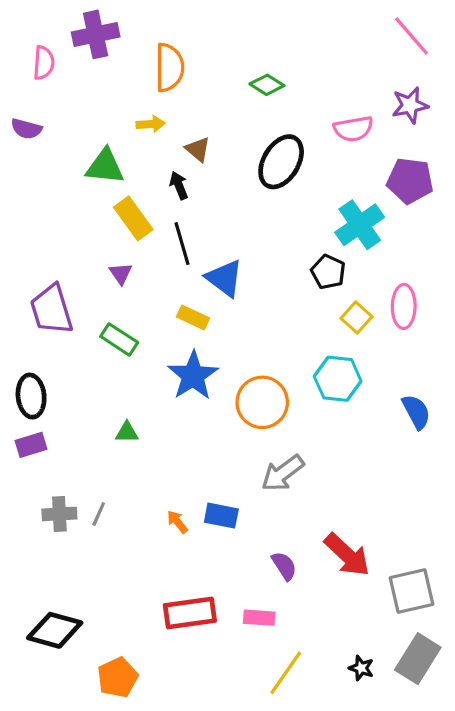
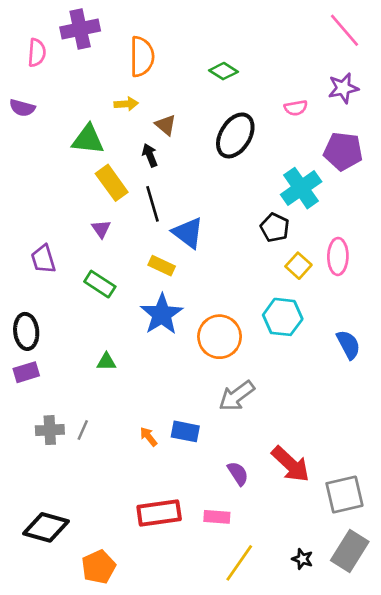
pink semicircle: (353, 129) -> (296, 108), size x0.7
purple trapezoid: (52, 310) -> (43, 259), size x0.7

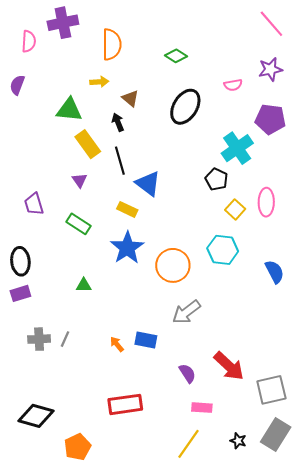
purple semicircle: (22, 108) -> (17, 85), turned 96
pink rectangle: (217, 517) -> (202, 408), moved

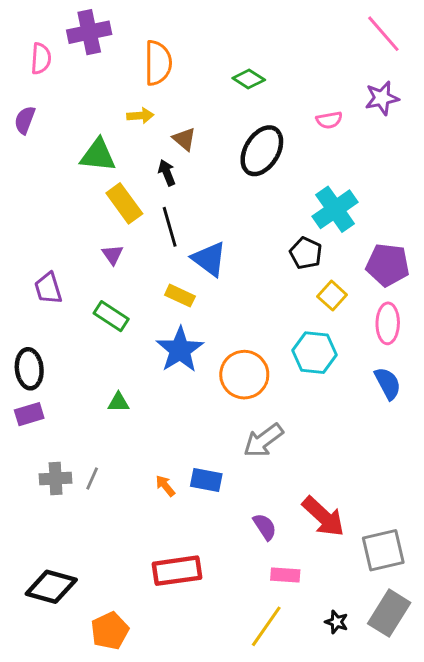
purple pentagon: (270, 119) -> (388, 265), moved
pink ellipse: (266, 202) -> (388, 323), moved

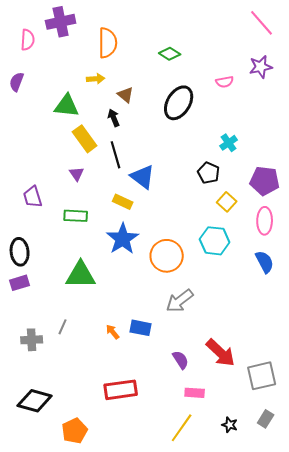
cyan cross: (335, 209) -> (229, 143), size x0.6
green rectangle: (111, 316) -> (76, 216), turned -30
green triangle: (118, 402) -> (81, 275), size x2.0
gray cross: (56, 479) -> (32, 340), moved
gray rectangle: (389, 613) -> (266, 419), size x0.6

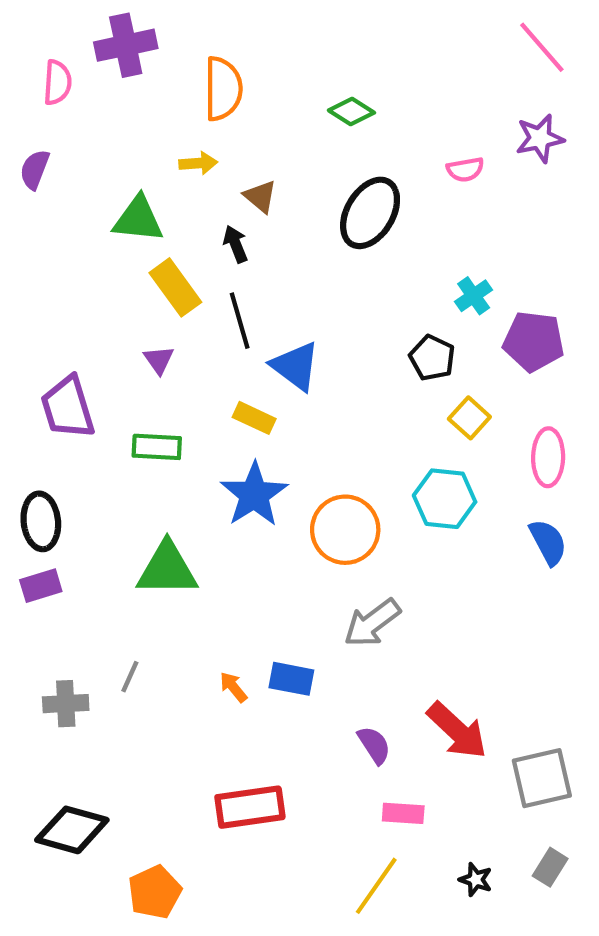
purple pentagon: (265, 181) -> (534, 341), moved
purple trapezoid: (33, 197) -> (68, 408), size x1.4

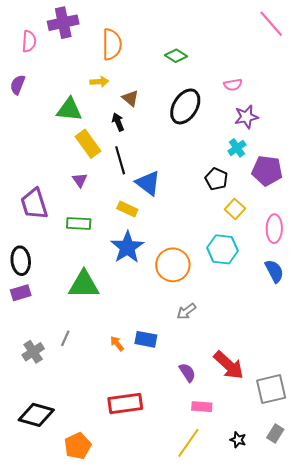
purple star: (540, 138) -> (246, 117), moved
gray arrow: (372, 623) -> (186, 311), size x0.7
gray cross: (66, 704) -> (33, 352), turned -30

